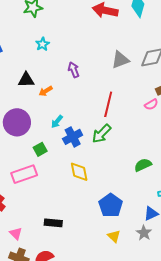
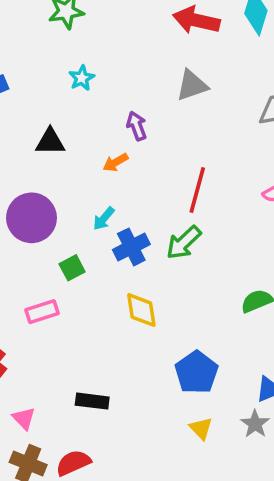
gray triangle: (120, 60) -> (192, 85), moved
orange arrow: (46, 91) -> (116, 162), moved
pink rectangle: (24, 174) -> (42, 312), size x0.7

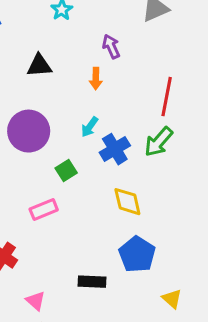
orange arrow: (116, 162) -> (96, 79), turned -55
blue pentagon: (196, 372) -> (137, 254), moved
yellow triangle: (201, 428) -> (172, 299), moved

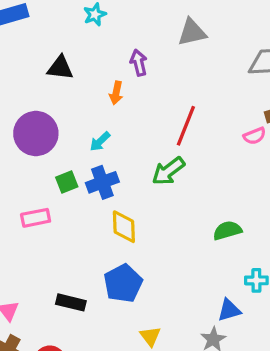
blue cross: (115, 149) -> (102, 182), moved

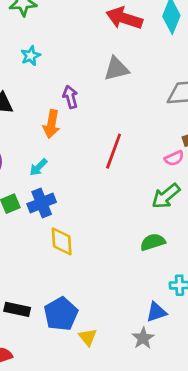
orange arrow: (116, 93) -> (51, 124), size x1.4
green arrow: (168, 171) -> (166, 196), moved
blue pentagon: (123, 283) -> (61, 314), moved

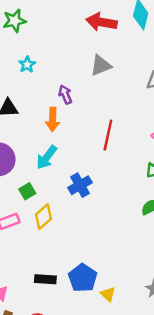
cyan arrow: (38, 167) -> (47, 157), size x1.5
blue cross: (42, 203) -> (80, 185), moved
yellow diamond: (62, 241) -> (44, 217), moved, turned 60

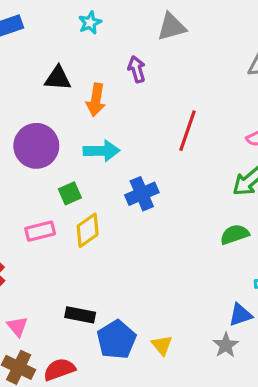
gray triangle: (101, 66) -> (172, 27), moved
orange arrow: (53, 119) -> (96, 100), moved
cyan arrow: (47, 157) -> (101, 151), turned -135
blue pentagon: (83, 278) -> (116, 340), moved

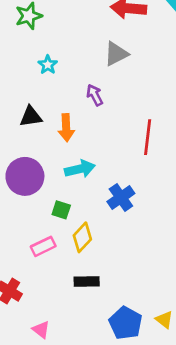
green square: (70, 193) -> (61, 210), turned -36
black rectangle: (80, 315) -> (87, 282), moved

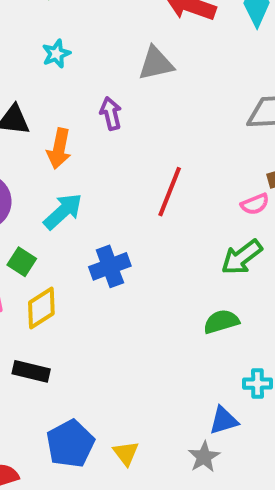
cyan arrow: (80, 169) -> (63, 211), turned -44

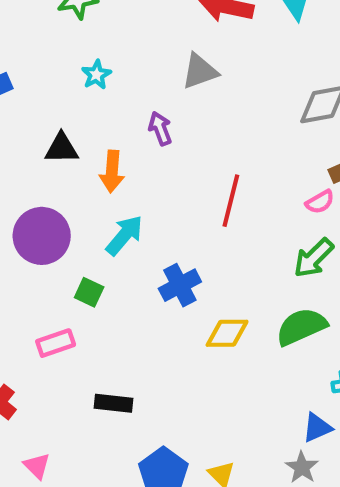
yellow diamond: (41, 308) -> (227, 333), moved, turned 39
green semicircle: (221, 322) -> (301, 327), size x1.4

